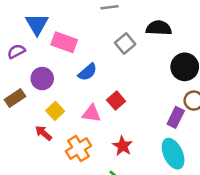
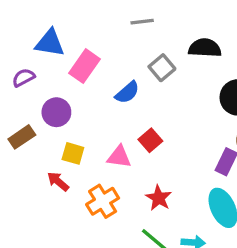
blue triangle: (37, 24) -> (50, 43), turned -50
pink rectangle: (64, 42) -> (84, 66), turned -75
blue semicircle: (88, 72) -> (127, 92), moved
yellow square: (55, 111) -> (73, 153), turned -30

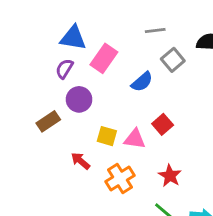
gray line: (142, 22) -> (155, 31), moved
purple semicircle: (23, 78) -> (64, 69), moved, turned -30
yellow square: (73, 153) -> (107, 136), moved

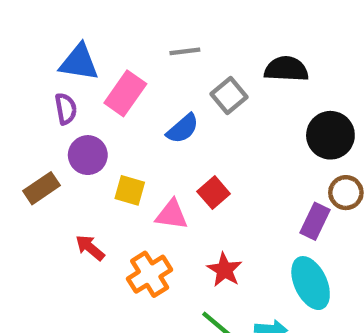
gray line: (155, 31) -> (185, 51), moved
purple semicircle: (64, 69) -> (66, 109), turned 138
yellow square: (107, 136) -> (130, 190), moved

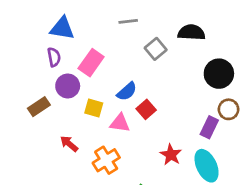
pink rectangle: (125, 93) -> (91, 63), moved
blue semicircle: (183, 129) -> (127, 91), moved
red star: (225, 270) -> (171, 155), moved

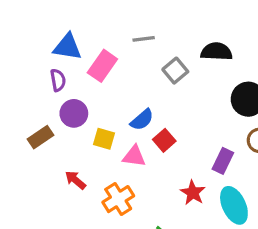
pink rectangle: (91, 63) -> (102, 66), moved
purple rectangle: (209, 127) -> (223, 161), moved

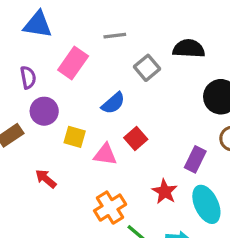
blue triangle: (67, 47) -> (38, 24), moved
blue semicircle: (142, 120) -> (113, 103), moved
orange cross: (118, 199) -> (110, 208), moved

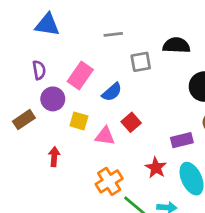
pink rectangle: (73, 63) -> (80, 76), moved
gray square: (147, 68) -> (141, 62), turned 30
purple rectangle: (195, 159) -> (182, 140), turned 50
red arrow: (46, 179) -> (54, 157), turned 54

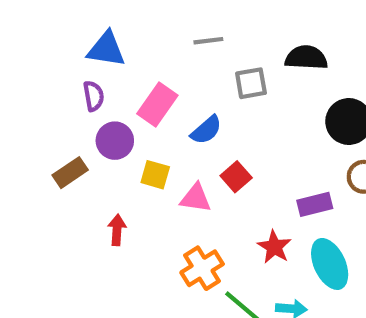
blue triangle: (47, 25) -> (106, 49), moved

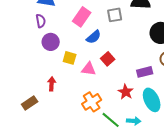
pink rectangle: (157, 104) -> (82, 17), moved
brown rectangle: (70, 173) -> (30, 103), moved

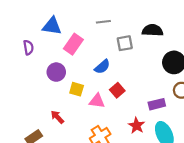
pink rectangle: (82, 17) -> (73, 44), moved
purple semicircle: (41, 21) -> (28, 47), moved
red arrow: (52, 84) -> (57, 117), turned -48

